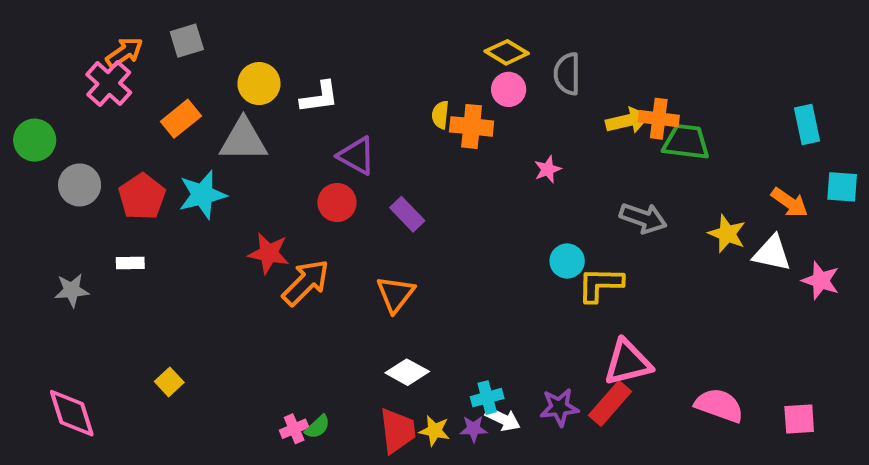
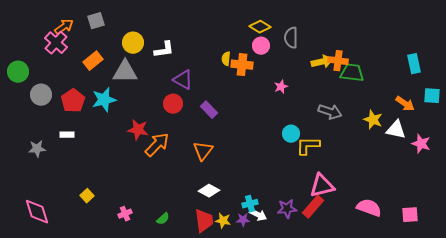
pink cross: (294, 429) -> (125, 214), moved

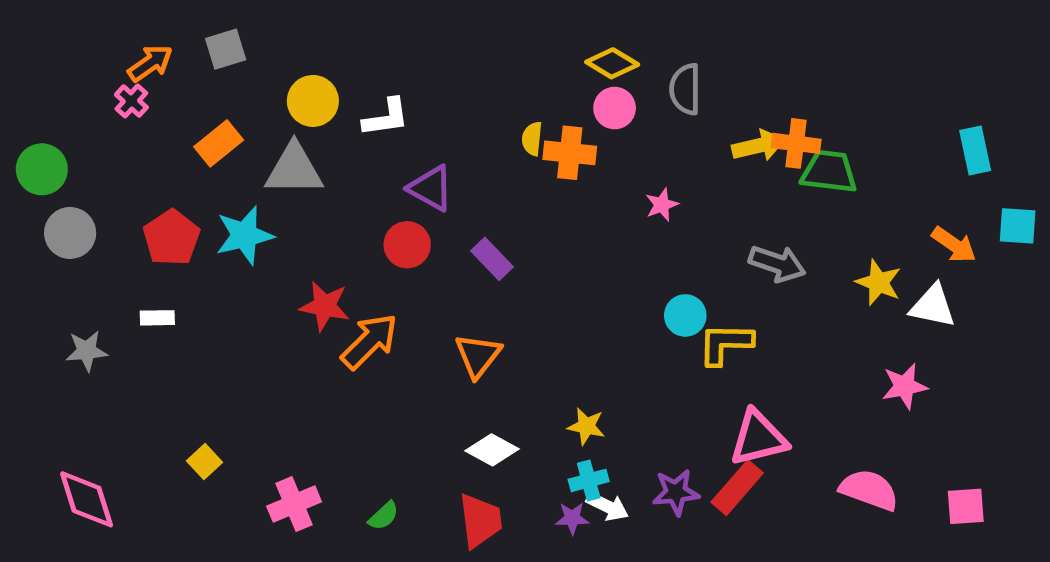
pink cross: (56, 43) -> (131, 101), size x0.6
gray circle: (41, 95) -> (70, 233), moved
pink star: (421, 144) -> (904, 386), moved, turned -30
pink cross: (125, 214) -> (294, 504), size x1.5
yellow star: (223, 221) -> (586, 426), moved

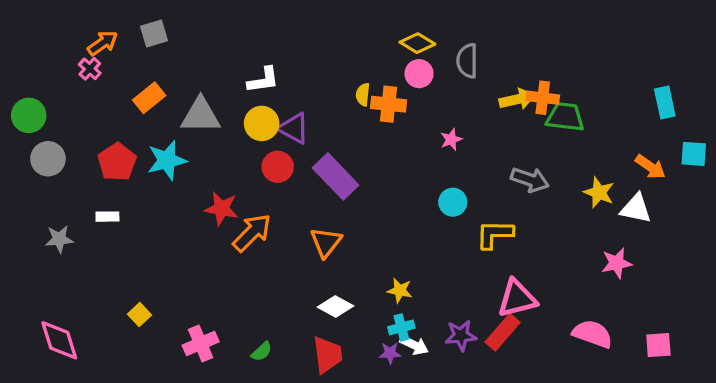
yellow circle: (313, 101) -> (262, 123), moved
purple rectangle: (492, 259) -> (336, 176), size x1.6
cyan circle: (685, 315) -> (453, 202), moved

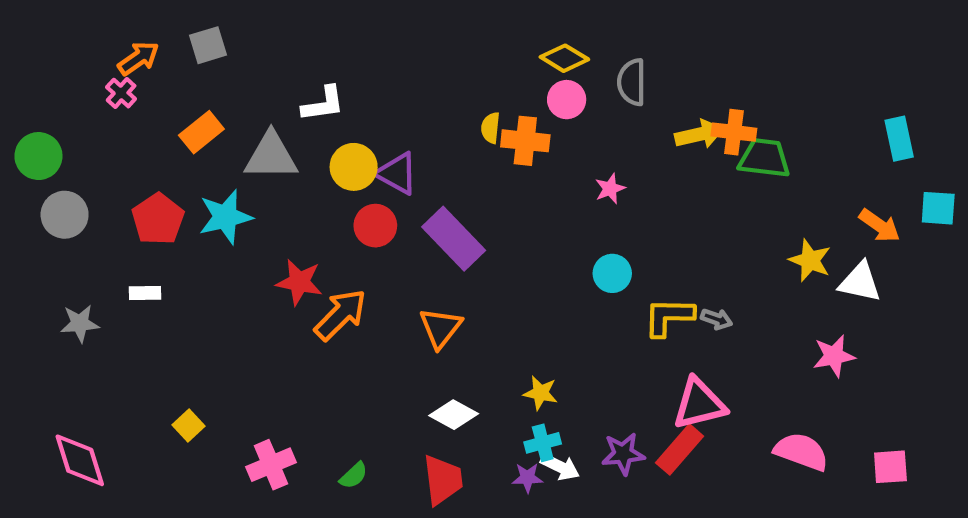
white L-shape: (263, 80) -> (323, 104), moved
gray arrow: (530, 180) -> (717, 319), moved, size x0.6

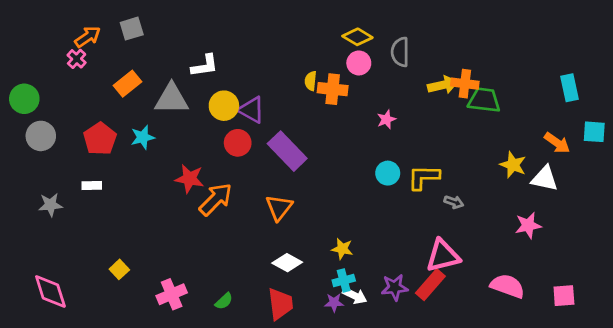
cyan star: (225, 217) -> (143, 137), size x0.7
yellow L-shape: (669, 317) -> (424, 177), moved

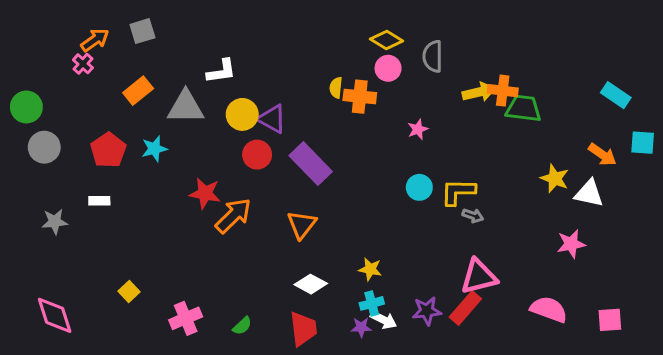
cyan rectangle: (569, 88) -> (616, 95), turned -44
gray arrow: (454, 202) -> (473, 216), moved

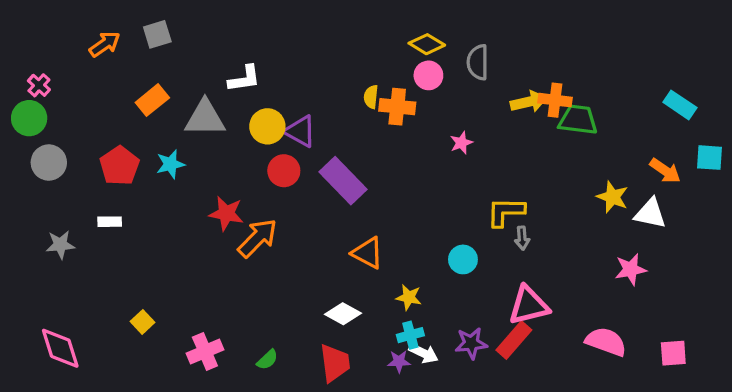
pink cross: (83, 64) -> (39, 85), moved
cyan circle: (419, 187) -> (463, 259), moved
gray arrow: (473, 216) -> (522, 238), turned 66
orange triangle: (302, 225) -> (368, 253), moved, turned -40

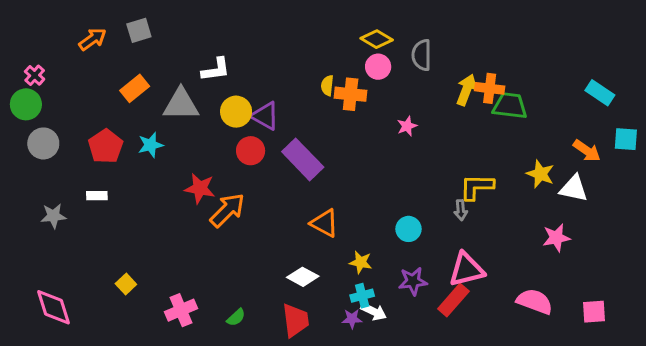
yellow arrow: (529, 102) -> (466, 90), turned -56
yellow L-shape: (506, 212) -> (477, 187), moved
purple star: (471, 343) -> (413, 281), moved

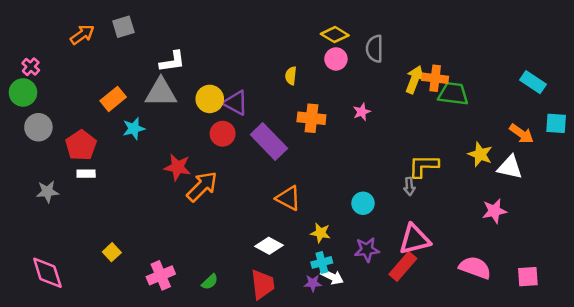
white L-shape: (216, 70) -> (172, 62), moved
orange rectangle: (135, 88) -> (113, 99), moved
orange cross: (351, 94) -> (311, 118), moved
red pentagon: (106, 146) -> (81, 145), moved

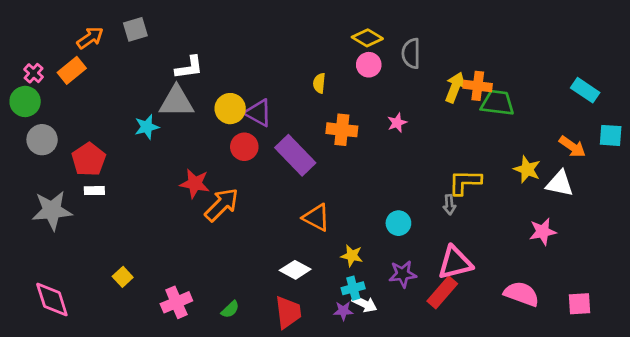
orange rectangle: (113, 99) -> (72, 70), moved
cyan star: (134, 129) -> (147, 127), moved
gray star: (47, 192) -> (52, 210), size x1.6

